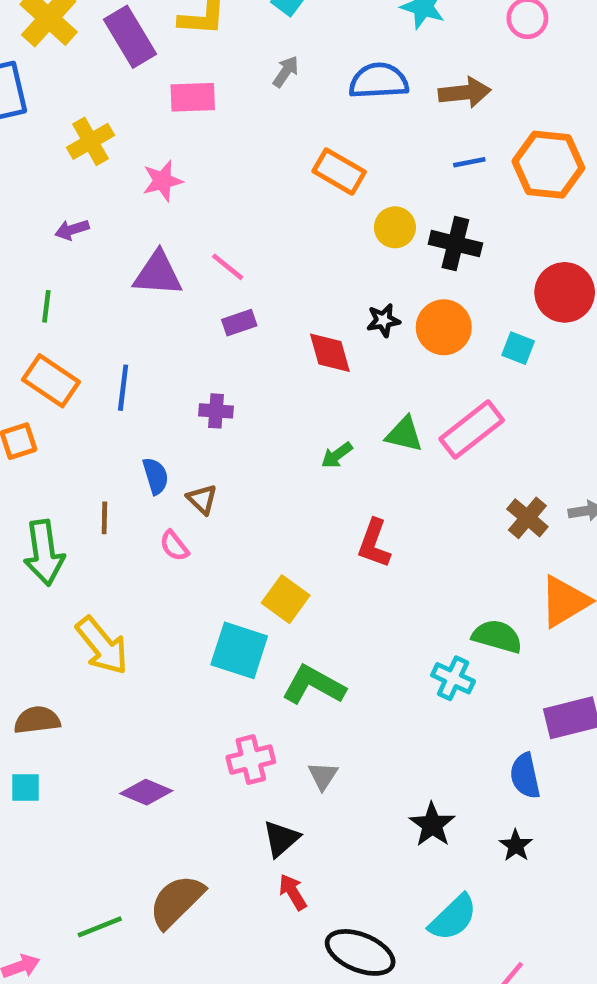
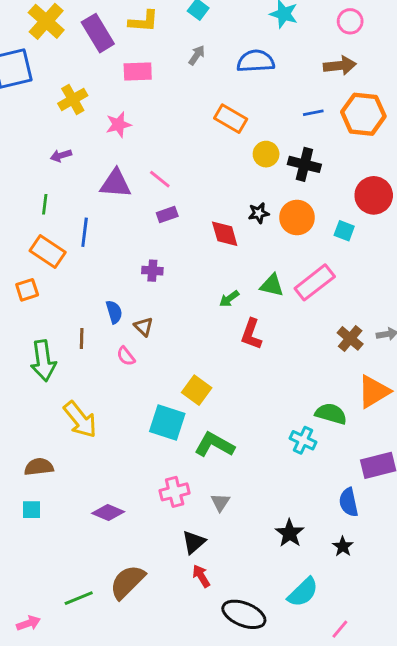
brown arrow: (465, 93) -> (340, 66), moved
blue line: (123, 388) -> (85, 232), moved
red L-shape: (374, 543) -> (251, 334), moved

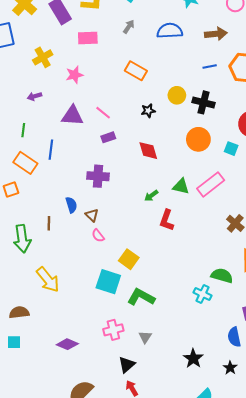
brown arrow: (340, 66) -> (216, 34), moved
orange rectangle: (231, 119) -> (136, 71), moved
black star: (259, 213) -> (148, 111), moved
purple cross: (152, 271) -> (98, 176), size x1.5
pink semicircle: (126, 356) -> (98, 236), moved

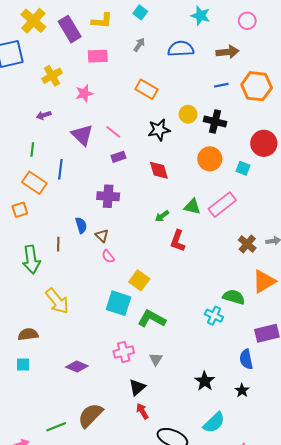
black star: (148, 111) -> (159, 130), size x1.5
purple triangle: (72, 116) -> (82, 135), turned 40

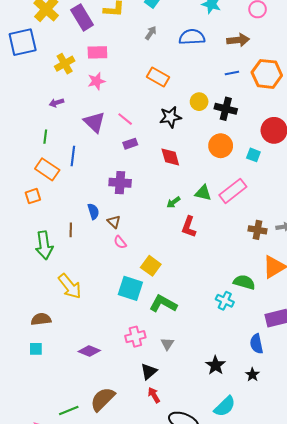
pink rectangle: (98, 56) -> (97, 52), moved
brown cross: (247, 244) -> (258, 230), turned -30

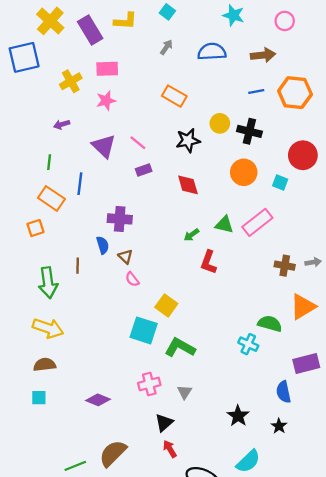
purple cross: (120, 183) -> (120, 219), moved
yellow arrow: (70, 286) -> (48, 328), moved, turned -32

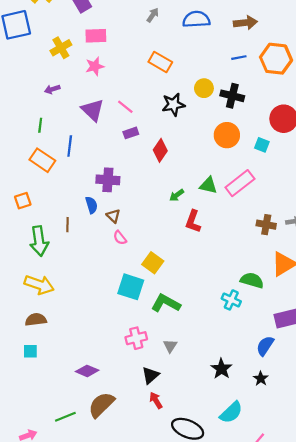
red diamond: (188, 185) -> (160, 150), moved, turned 50
orange square: (35, 228) -> (23, 201), moved
blue semicircle: (284, 392) -> (265, 346), turned 45
purple diamond: (98, 400) -> (87, 371), moved

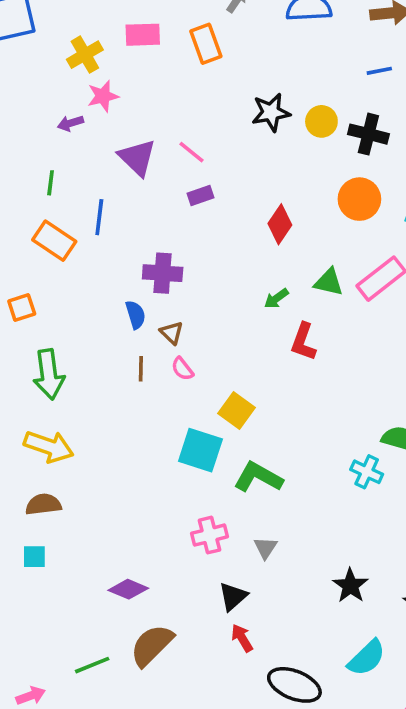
orange rectangle: (160, 62) -> (206, 44), moved, turned 40
pink star: (95, 66) -> (103, 96), moved
black star: (173, 105) -> (271, 112), moved
red diamond: (160, 150) -> (280, 224), moved
brown line: (67, 225) -> (141, 369), moved

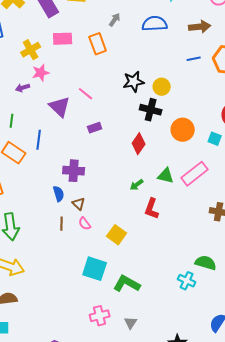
black cross: (368, 134) -> (151, 110), moved
pink line: (191, 152) -> (86, 94), moved
yellow square: (237, 410) -> (117, 235), moved

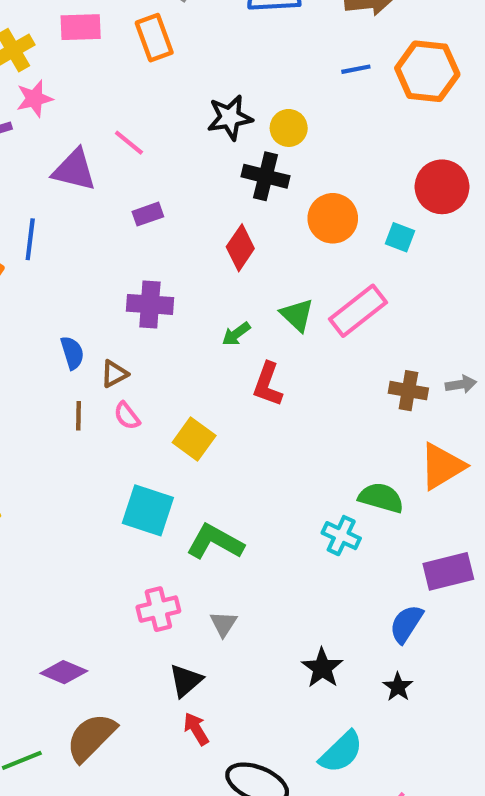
purple triangle: (60, 107) -> (74, 170), turned -30
purple cross: (74, 171) -> (150, 304), moved
green triangle: (166, 176) -> (297, 315), turned 30
brown triangle: (79, 204) -> (114, 374), turned 48

